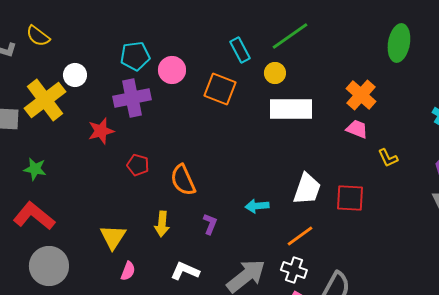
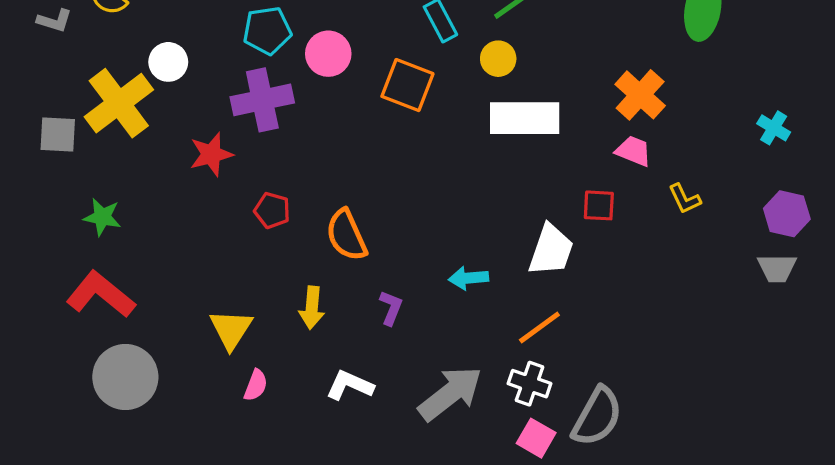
red square: (350, 198) -> (599, 205), moved, size x0.7

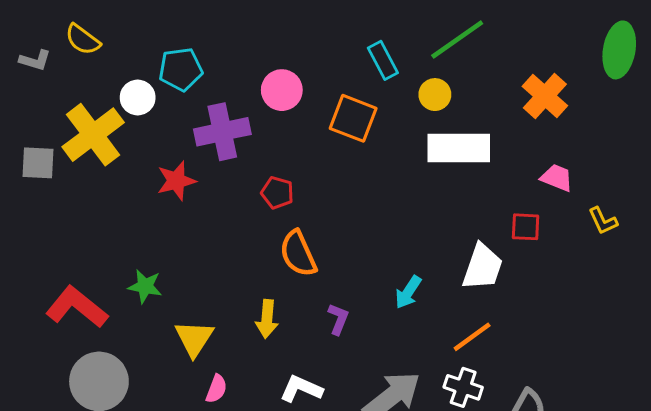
cyan pentagon: (267, 31) -> (181, 69), moved
orange cross: (640, 95) -> (545, 96), moved
red pentagon: (272, 210) -> (277, 193), moved
green star: (102, 217) -> (145, 286), moved
cyan arrow: (468, 278) -> (408, 292), turned -52

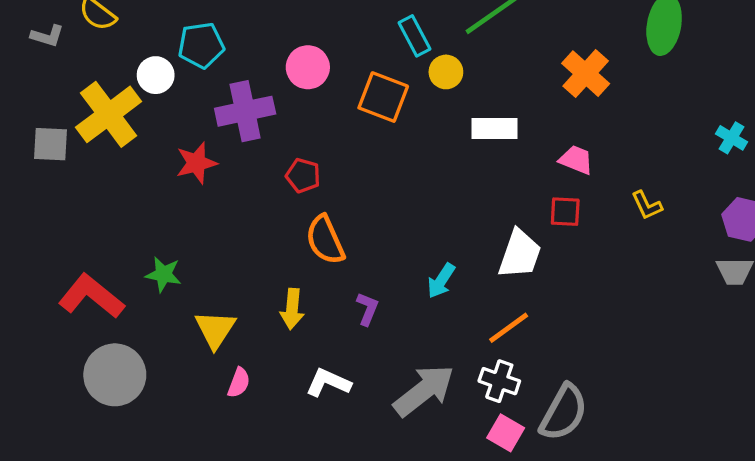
yellow circle: (435, 95) -> (446, 72), moved
white rectangle: (459, 148) -> (495, 128), size x0.7
pink trapezoid: (557, 178) -> (576, 160), moved

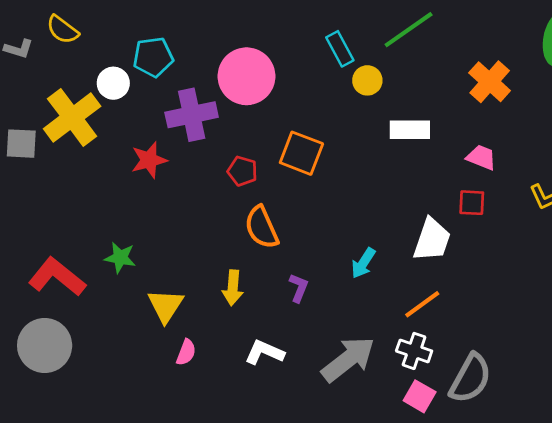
pink circle: (308, 67) -> (246, 76), size x1.5
orange square: (383, 97) -> (301, 153), moved
gray circle: (115, 375) -> (45, 345), moved

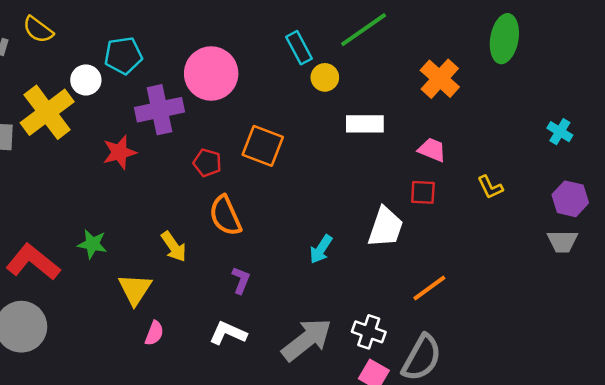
yellow arrow: (233, 288) -> (174, 247), moved, turned -40
purple L-shape: (299, 288) -> (241, 280), moved
orange line: (422, 304) -> (429, 288), moved

